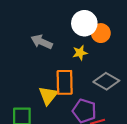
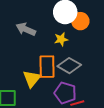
gray diamond: (106, 81) -> (69, 66), moved

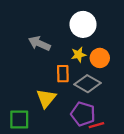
orange circle: (80, 21) -> (100, 58), moved
orange rectangle: (47, 67) -> (63, 74), moved, size x0.7

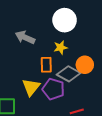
orange circle: (100, 58) -> (85, 65), moved
purple pentagon: (83, 114) -> (53, 89), moved

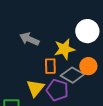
white circle: (65, 20) -> (87, 31), moved
yellow star: (60, 48) -> (64, 49), size x1.5

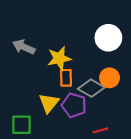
gray arrow: (29, 39) -> (24, 47), moved
yellow star: (64, 49) -> (59, 58), moved

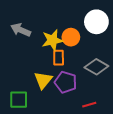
orange circle: (110, 78) -> (71, 37), moved
gray diamond: (91, 88) -> (96, 67), moved

